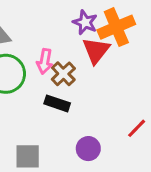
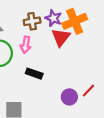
brown cross: (63, 74) -> (32, 21), moved, turned 35
purple circle: (88, 149) -> (69, 97), moved

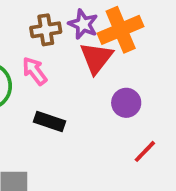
pink arrow: (26, 45) -> (35, 71), turned 133
purple circle: (69, 97) -> (126, 103), moved

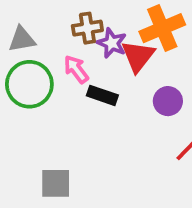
purple star: (83, 24) -> (112, 43), moved
black rectangle: (49, 122) -> (102, 95), moved

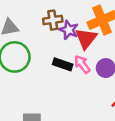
pink arrow: (76, 69) -> (82, 64), moved

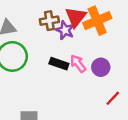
red triangle: (86, 38) -> (76, 17), moved

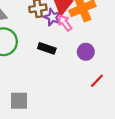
pink arrow: (78, 64) -> (65, 23), moved

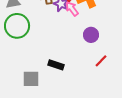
black rectangle: (47, 48) -> (56, 65), moved

